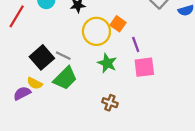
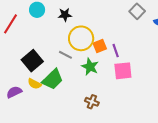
orange square: (118, 24) -> (100, 46), moved, turned 32
gray line: (63, 56) -> (65, 55), moved
yellow semicircle: (35, 83) -> (34, 84), moved

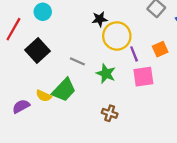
black star: (65, 15) -> (100, 19), moved
yellow circle: (81, 38) -> (117, 36), moved
orange square: (100, 46) -> (160, 49), moved
black square: (32, 61) -> (37, 50), moved

